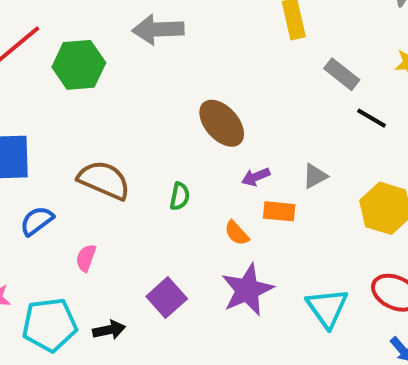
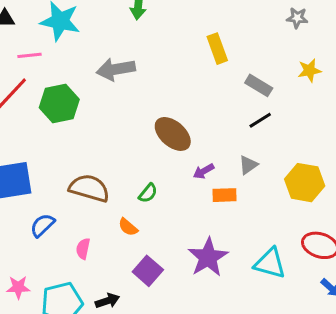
black line: (371, 118) -> (260, 120), moved, turned -55
green semicircle: (180, 196) -> (148, 193), turned 35
orange semicircle: (237, 233) -> (128, 227), moved
cyan triangle: (327, 308) -> (270, 263), turned -32

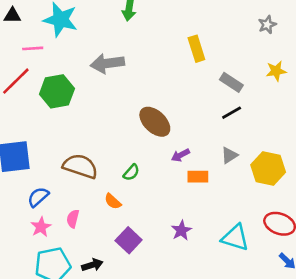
gray star: (297, 18) -> (267, 25), turned -30
gray triangle: (248, 165) -> (229, 155), moved
purple star: (208, 257) -> (181, 230), size x0.6
pink star: (18, 287) -> (41, 227), moved, turned -30

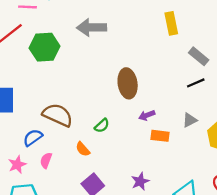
brown ellipse: (155, 122) -> (128, 83), turned 32
blue semicircle: (38, 197) -> (33, 138), moved

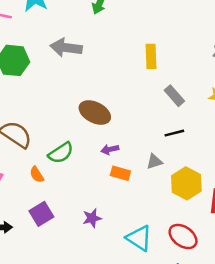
brown ellipse: (128, 83) -> (95, 112), turned -64
black line: (196, 83) -> (174, 133), moved
green semicircle: (102, 126) -> (61, 153), size x1.5

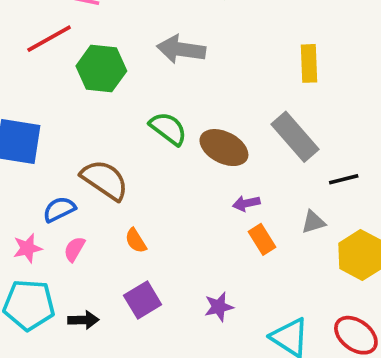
gray rectangle: (174, 96) -> (295, 137), moved, size x1.5
green semicircle: (61, 153) -> (168, 129), moved, turned -110
orange rectangle: (120, 173) -> (262, 239), turned 42

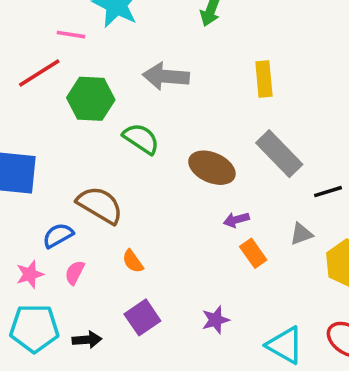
yellow rectangle: (309, 63) -> (264, 79), moved
green semicircle: (168, 129) -> (141, 139), moved

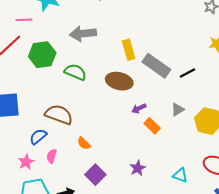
yellow rectangle: (264, 79) -> (129, 50), moved
black line: (328, 192) -> (187, 73), moved
cyan triangle: (285, 345) -> (180, 175), size x0.7

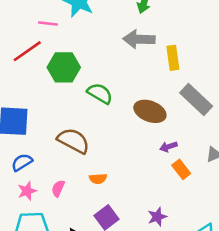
gray arrow: (83, 34) -> (139, 39), moved
yellow rectangle: (129, 50) -> (173, 58), moved
blue semicircle: (38, 137) -> (22, 162), moved
orange semicircle: (84, 143) -> (98, 179), turned -56

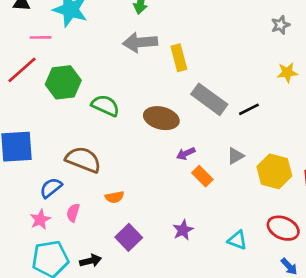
blue semicircle: (22, 162) -> (51, 188), moved

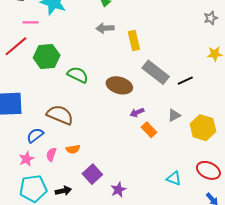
gray arrow: (140, 42) -> (105, 28), size x0.7
orange semicircle: (115, 197) -> (73, 149), moved
purple star: (183, 230) -> (118, 190), moved

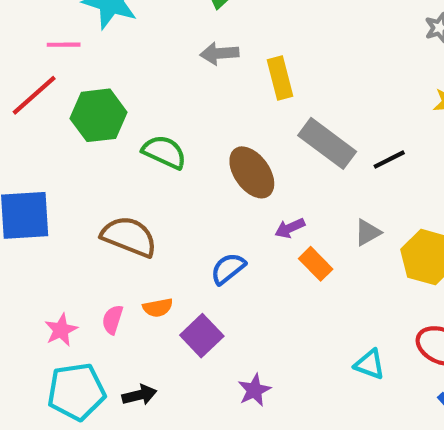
brown ellipse: (119, 85) -> (252, 172), turned 40
blue semicircle: (35, 135) -> (228, 269), moved
purple square: (92, 174) -> (202, 336), moved

